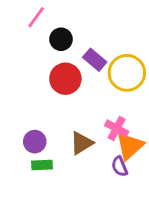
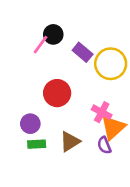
pink line: (36, 17) -> (41, 45), moved
red circle: (65, 79) -> (57, 93), moved
brown triangle: (82, 143) -> (70, 142), moved

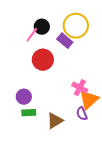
yellow circle: (111, 64) -> (76, 26), moved
red circle: (57, 93) -> (43, 60), moved
brown triangle: (70, 142) -> (55, 121), moved

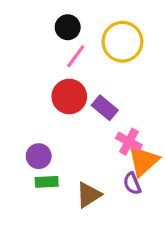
black circle: (42, 27) -> (68, 27), moved
pink line: (32, 35) -> (76, 56), moved
purple rectangle: (65, 41) -> (105, 108), moved

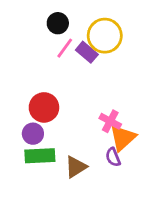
red circle: (69, 97) -> (44, 107), moved
purple rectangle: (105, 108) -> (87, 52), moved
green rectangle: (47, 182) -> (40, 156), size x1.5

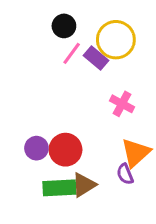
red circle: (44, 107) -> (65, 150), moved
pink cross: (110, 121) -> (122, 104), moved
green rectangle: (40, 156) -> (59, 188), moved

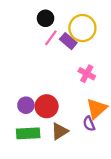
green rectangle: (59, 188) -> (28, 133), moved

